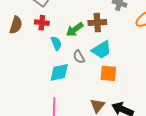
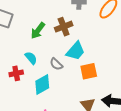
red cross: (42, 23) -> (16, 73), moved
green arrow: (75, 29) -> (38, 31), moved

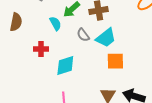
cyan semicircle: (31, 58) -> (55, 23), moved
gray semicircle: (56, 64) -> (83, 35), moved

